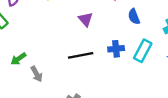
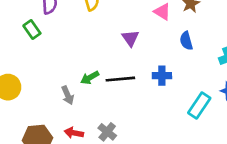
cyan rectangle: (143, 51) -> (199, 105), moved
green arrow: (18, 59) -> (90, 78), moved

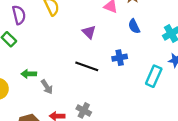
green arrow: (90, 78) -> (29, 74), moved, turned 40
black line: (120, 79) -> (87, 66), turned 35

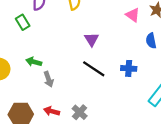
purple triangle: (89, 32) -> (92, 39), moved

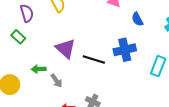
purple triangle: (92, 39) -> (66, 49), moved, size x1.5
blue cross: (129, 68) -> (125, 50), size x1.5

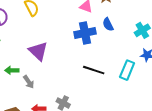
blue cross: (125, 50) -> (85, 33), moved
black line: (94, 59) -> (94, 70), moved

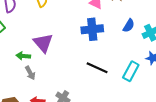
blue semicircle: (108, 24) -> (129, 26), moved, turned -128
green arrow: (12, 70) -> (23, 56), moved

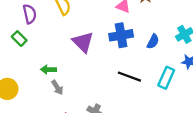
blue semicircle: (129, 26) -> (153, 41), moved
purple triangle: (43, 43) -> (83, 42), moved

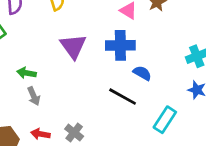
blue semicircle: (153, 41) -> (142, 73), moved, turned -96
cyan rectangle: (166, 78) -> (165, 120), moved

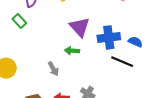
blue cross: (120, 45) -> (109, 37), moved
green arrow: (26, 73) -> (72, 51), moved

